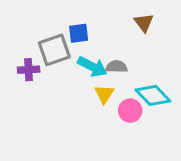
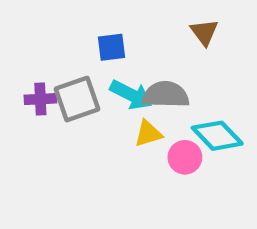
gray square: (54, 50) -> (77, 99), moved
gray semicircle: (116, 67) -> (165, 95), size x1.5
yellow triangle: (104, 94) -> (148, 134), turned 40

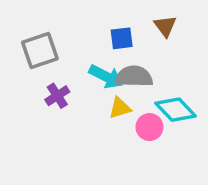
blue square: (112, 47) -> (122, 38), moved
purple cross: (40, 99) -> (57, 96), moved, turned -30
gray square: (77, 99) -> (40, 50), moved

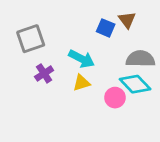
blue square: (122, 38) -> (106, 28), moved, turned 30
gray semicircle: (134, 77) -> (140, 59), moved
yellow triangle: (120, 108) -> (82, 83), moved

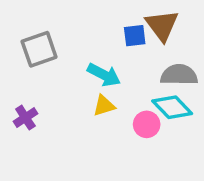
brown triangle: (127, 20) -> (162, 25), size x1.5
blue square: (106, 28) -> (135, 36), turned -30
purple cross: (44, 73) -> (25, 118), moved

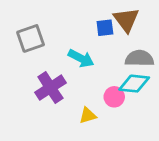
yellow triangle: (104, 106) -> (88, 115), moved
cyan diamond: (172, 107) -> (134, 84), turned -40
purple cross: (25, 118) -> (50, 88), moved, size x1.6

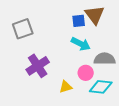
cyan arrow: (81, 58) -> (81, 44), moved
gray semicircle: (139, 58) -> (105, 59), moved
cyan diamond: (134, 84) -> (101, 87), moved

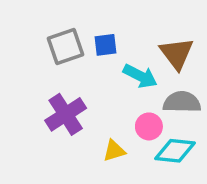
brown triangle: (95, 15) -> (177, 54), moved
blue square: (79, 21) -> (105, 45), moved
gray square: (23, 29) -> (66, 47), moved

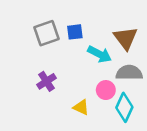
purple cross: (66, 114) -> (46, 81), size x0.7
yellow triangle: (114, 151) -> (81, 107), turned 42
cyan diamond: (175, 151) -> (124, 107), turned -72

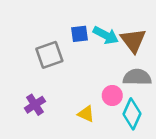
gray square: (46, 33) -> (49, 55), moved
cyan arrow: (100, 54) -> (106, 35), moved
purple cross: (46, 81) -> (35, 105), moved

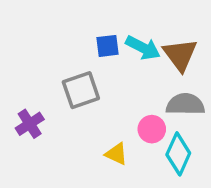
gray square: (49, 55) -> (81, 90), moved
purple cross: (35, 105) -> (30, 124), moved

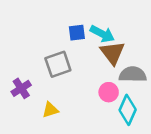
brown triangle: (180, 55) -> (112, 53), moved
yellow triangle: (116, 154) -> (50, 110), moved, turned -42

